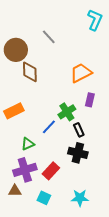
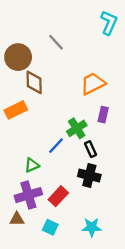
orange rectangle: (14, 111) -> (16, 110), moved

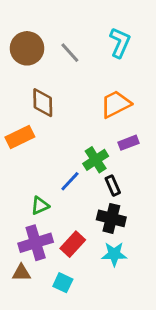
cyan L-shape: (109, 23) -> (120, 43), moved
brown circle: (18, 57) -> (27, 48), moved
purple rectangle: (103, 115) -> (129, 143), turned 56
cyan star: (92, 227) -> (114, 254), moved

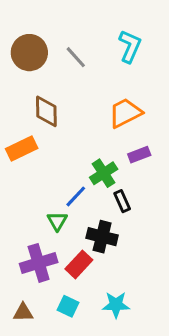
green triangle: (40, 206) -> (57, 221), moved, turned -36
black cross: (111, 218) -> (102, 237), moved
cyan star: (114, 254) -> (116, 305), moved
brown triangle: (21, 273) -> (23, 312), moved

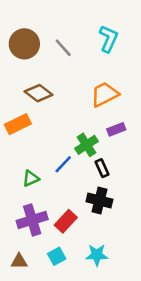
brown diamond: (46, 111) -> (39, 93), turned -52
green triangle: (57, 221) -> (31, 179), moved, turned 36
black cross: (102, 237) -> (99, 201), moved
cyan square: (68, 306) -> (57, 256), turned 36

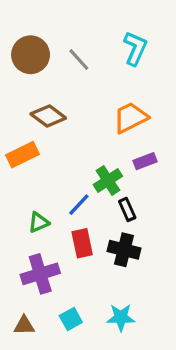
red rectangle: (66, 221) -> (82, 243), moved, turned -55

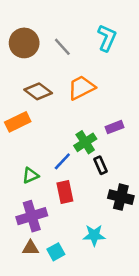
orange trapezoid: (130, 118) -> (81, 88), moved
black cross: (124, 250) -> (121, 197), moved
cyan star: (121, 317) -> (94, 235), moved
brown triangle: (24, 325) -> (30, 248), moved

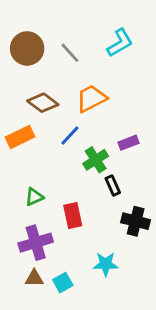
cyan L-shape: (107, 38) -> (120, 43), turned 36
blue line: (62, 161) -> (70, 136), moved

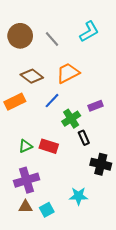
red rectangle: (73, 215) -> (49, 146), moved, turned -60

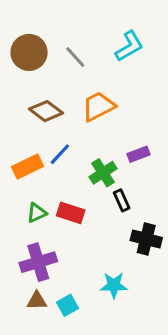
blue line: (52, 101) -> (60, 154), moved
orange rectangle: (15, 102) -> (27, 167), moved

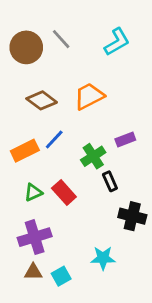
gray line: (75, 57) -> (61, 39), moved
red rectangle: (71, 213) -> (64, 192), turned 30

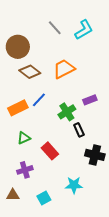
gray line: (61, 39) -> (55, 28), moved
brown circle: (26, 47) -> (18, 47), moved
red rectangle: (64, 192) -> (50, 151), moved
purple cross: (35, 237) -> (25, 170), size x0.7
brown triangle: (33, 272) -> (13, 195), moved

